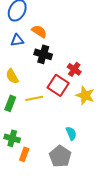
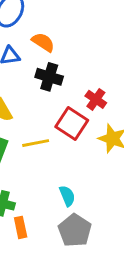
cyan semicircle: (71, 133) -> (67, 196), moved
orange rectangle: (24, 154) -> (21, 227), turned -32

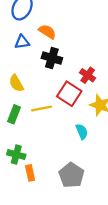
cyan semicircle: (67, 196) -> (82, 132), moved

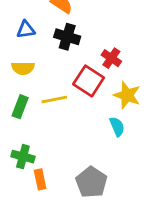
blue triangle: (22, 42) -> (26, 30), moved
yellow semicircle: (16, 83) -> (23, 68), turned -60
cyan semicircle: (82, 132) -> (117, 127), moved

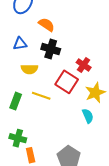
yellow semicircle: (23, 68) -> (29, 69), moved
yellow star: (127, 95) -> (95, 93), turned 30
yellow line: (54, 99) -> (41, 96), turned 30

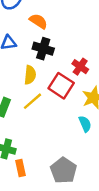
yellow semicircle: (29, 69) -> (30, 75), moved, turned -84
yellow line: (41, 96) -> (32, 101), turned -60

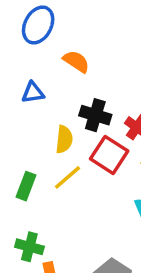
black cross: (43, 49) -> (95, 115), moved

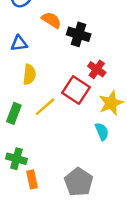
black cross: (95, 115) -> (79, 34), moved
yellow semicircle: (64, 139) -> (29, 74), moved

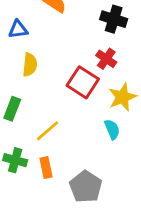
black cross: (79, 34) -> (114, 19), moved
yellow line: (45, 107) -> (47, 131), moved
orange rectangle: (32, 179) -> (46, 168), moved

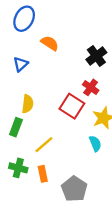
black cross: (114, 19) -> (96, 56), turned 36
blue triangle: (18, 29) -> (21, 64), turned -35
yellow semicircle: (30, 65) -> (28, 104), moved

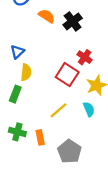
black cross: (96, 56) -> (73, 21), moved
blue triangle: (21, 64) -> (17, 52), moved
yellow line: (44, 145) -> (59, 110), moved

